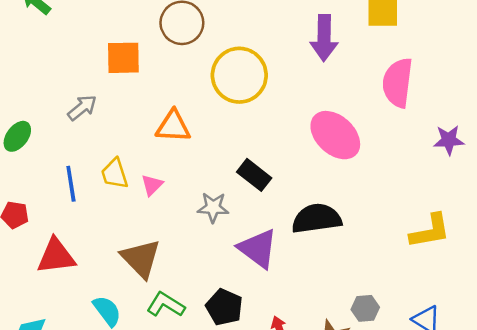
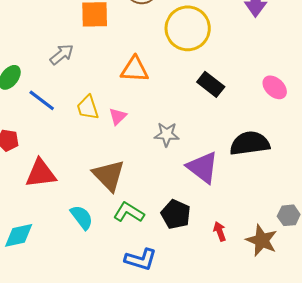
pink ellipse: (335, 135) -> (275, 87), moved, size x0.6
black rectangle: (254, 175) -> (211, 84), moved
blue line: (71, 184) -> (42, 100), moved, turned -44

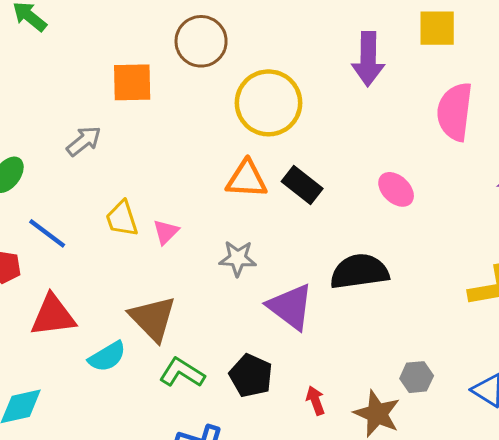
orange triangle: (135, 69) -> (247, 179), moved
blue line: (42, 100) -> (47, 233), moved
cyan semicircle: (82, 217) -> (107, 357), moved, turned 96

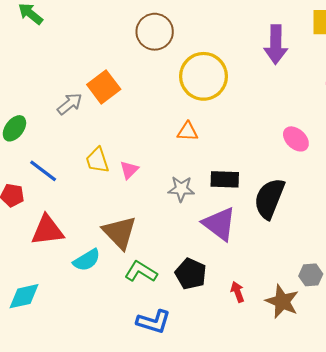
orange square: (132, 82) -> (104, 87), moved, turned -36
orange triangle: (247, 179) -> (188, 132), size x0.7
black rectangle: (302, 185) -> (225, 179), moved, turned -36
black semicircle: (359, 272) -> (269, 198), turned -60

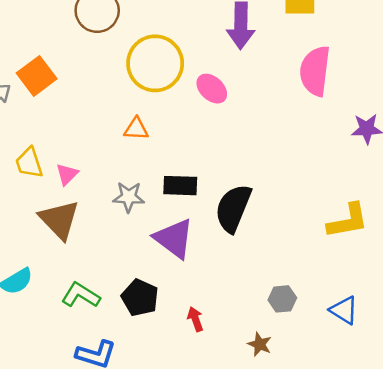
pink ellipse: (296, 139) -> (212, 89), moved
brown triangle: (120, 232) -> (59, 220), moved
brown star: (282, 301) -> (260, 344), moved, size x0.6

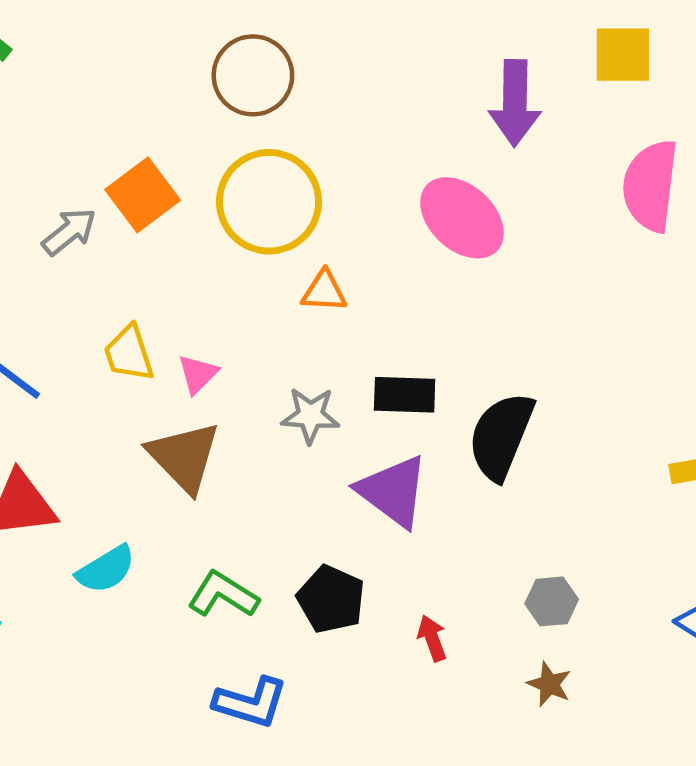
yellow circle: (155, 63) -> (269, 202), moved
pink ellipse: (212, 89) -> (462, 218), size x1.5
gray hexagon: (282, 299) -> (552, 601), moved

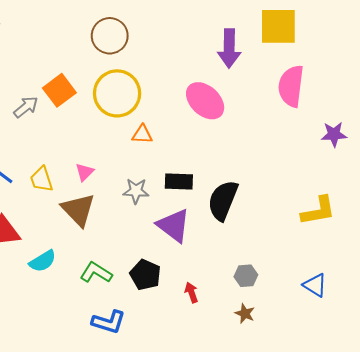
yellow square: (623, 55) -> (278, 26), size x1.4
yellow trapezoid: (129, 353) -> (42, 179), moved

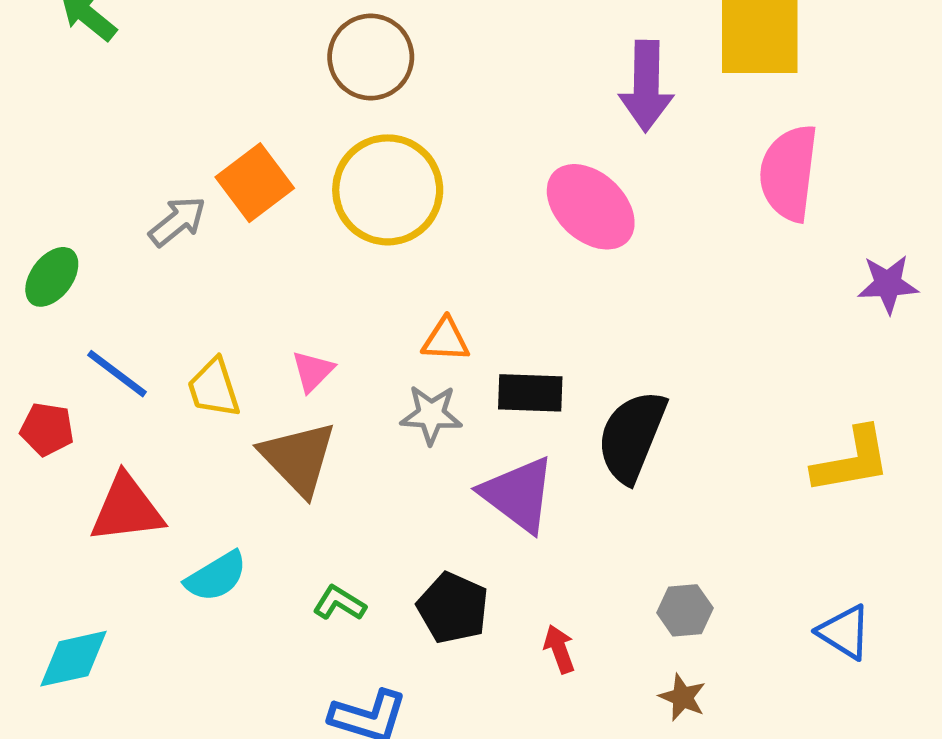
orange triangle: (142, 134) -> (446, 340), moved
green L-shape: (96, 273) -> (339, 603), size x0.7

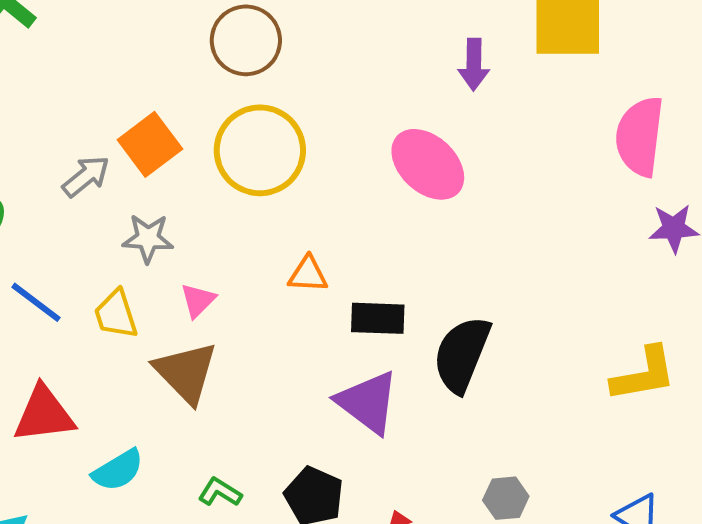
purple arrow: (646, 86) -> (474, 64), size x0.7
pink semicircle: (789, 173) -> (640, 136), moved
gray star: (431, 415) -> (148, 238), moved

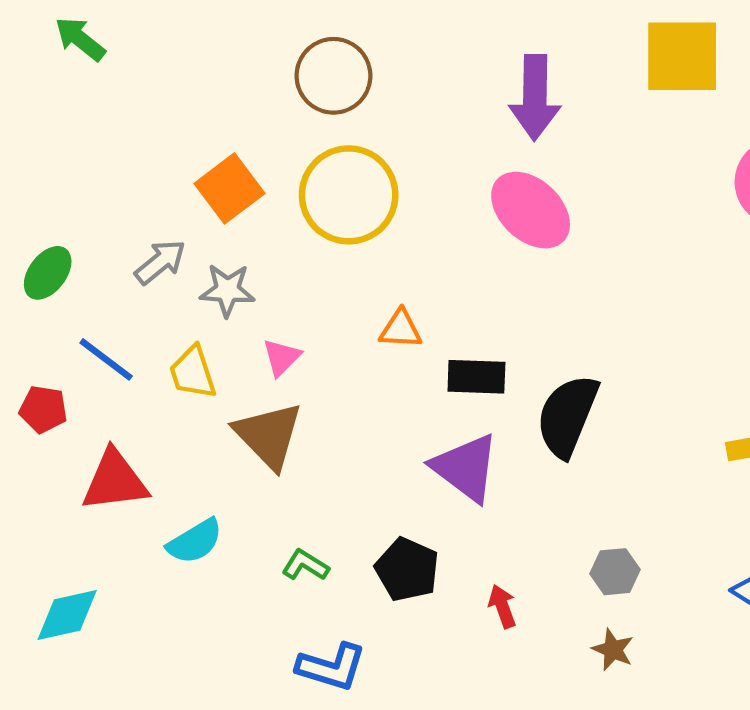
purple arrow: (474, 64) -> (535, 97), moved, size x1.5
gray arrow: (86, 176) -> (160, 262), moved

